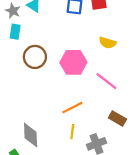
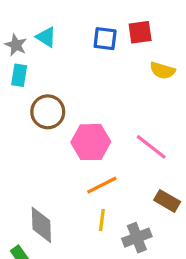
yellow semicircle: (108, 43) -> (162, 70), moved
pink hexagon: (73, 62) -> (91, 142), moved

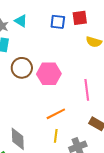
pink hexagon: (91, 142) -> (49, 74), moved
pink line: (151, 147) -> (87, 90), turned 45

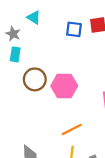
cyan triangle: (21, 21) -> (34, 17), moved

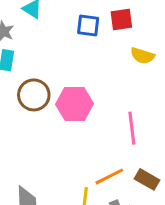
orange line: (72, 129) -> (109, 176), moved

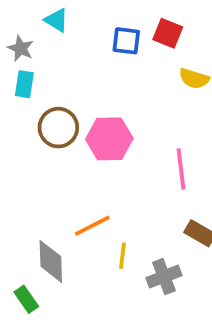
red square: (121, 19) -> (168, 33), turned 30
orange line: (109, 176) -> (92, 226), moved

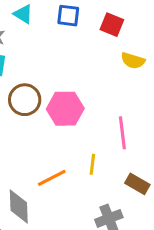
blue square: (126, 41) -> (68, 16), moved
yellow line: (122, 256) -> (92, 164), moved

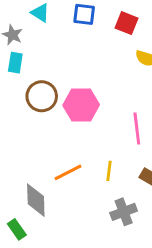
yellow line: (92, 164) -> (109, 171), moved

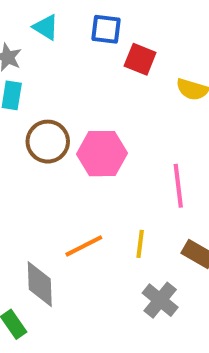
red square: (127, 23) -> (140, 59), moved
gray cross: (124, 212) -> (160, 300), turned -30

